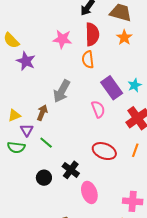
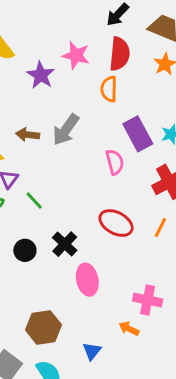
purple star: (26, 61) -> (41, 75), moved
brown arrow: (42, 113) -> (28, 135), moved, turned -112

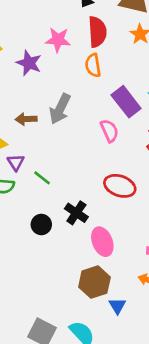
brown hexagon: (43, 327) -> (94, 282), moved

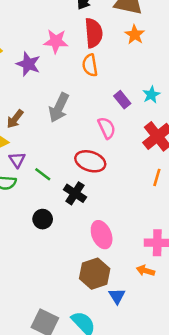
purple rectangle: (126, 102) -> (122, 100), size x0.6
brown arrow: (26, 119) -> (15, 119), moved, turned -48
red ellipse: (120, 186) -> (90, 161), moved
black cross: (76, 213) -> (75, 193), moved

